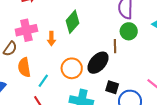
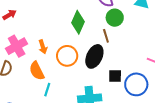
green diamond: (72, 22) -> (78, 22), moved
orange semicircle: (24, 67) -> (37, 71), moved
orange circle: (72, 68) -> (67, 56), moved

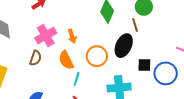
orange circle: (67, 56) -> (97, 56), moved

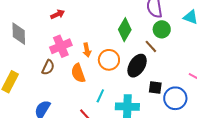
brown line: (135, 25) -> (151, 46), turned -32
orange circle: (97, 56) -> (109, 60), moved
cyan line: (77, 79) -> (100, 96), moved

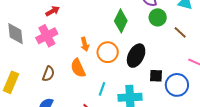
pink cross: (61, 46) -> (47, 36), moved
brown line: (151, 46) -> (180, 32), moved
brown semicircle: (48, 67) -> (48, 74), moved

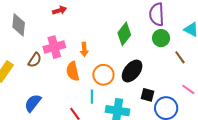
pink cross: (47, 36) -> (54, 47), moved
orange circle: (108, 52) -> (103, 75), moved
brown semicircle: (48, 74) -> (35, 60), moved
cyan line: (102, 89) -> (92, 97), turned -32

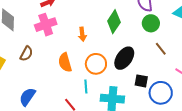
pink cross: (54, 47) -> (46, 25), moved
orange arrow: (84, 49) -> (82, 34), moved
brown line: (180, 57) -> (161, 49), moved

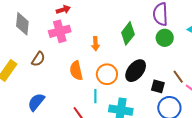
brown line: (161, 49) -> (178, 77), moved
black square: (141, 81) -> (158, 86), moved

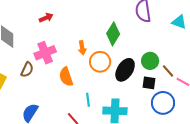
pink cross: (60, 31) -> (45, 53), moved
green circle: (165, 38) -> (150, 61), moved
orange circle: (107, 74) -> (100, 62), moved

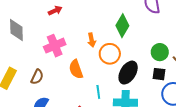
brown semicircle: (27, 70) -> (37, 77), moved
black ellipse: (125, 70) -> (128, 73), moved

